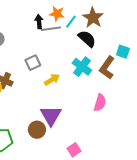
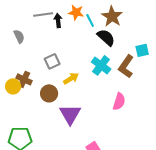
cyan line: (71, 22) -> (90, 20), turned -64
gray line: (51, 29) -> (43, 14), moved
cyan square: (123, 52) -> (142, 50), turned -32
brown circle: (37, 130) -> (49, 93), moved

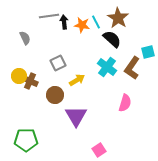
orange star: (76, 12) -> (82, 25), moved
yellow circle: (13, 86) -> (19, 76), moved

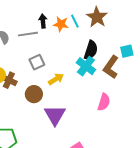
gray line: (49, 16) -> (28, 34), moved
black semicircle: (112, 39) -> (91, 50), moved, turned 66

